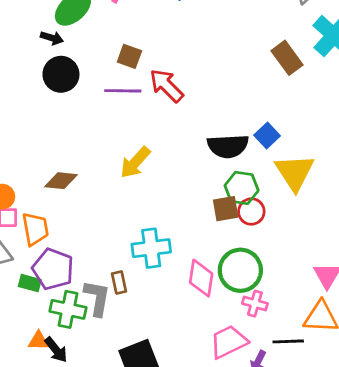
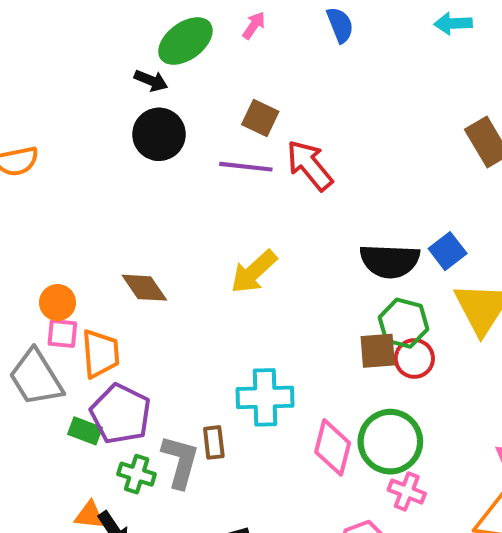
brown diamond: (61, 181) -> (144, 288), turned 44
green cross: (68, 309) -> (137, 474), size x0.7

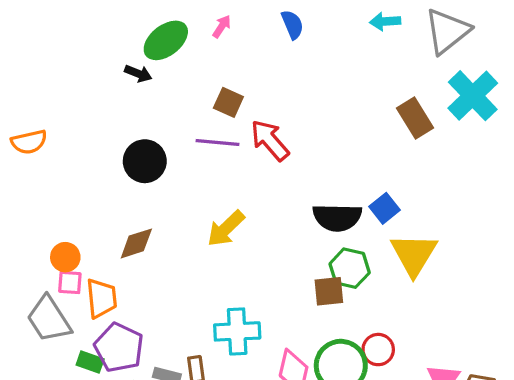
black circle: (159, 134) -> (145, 161), moved
brown diamond: (144, 288) -> (136, 243), turned -72
red circle: (414, 358) -> (378, 350), moved

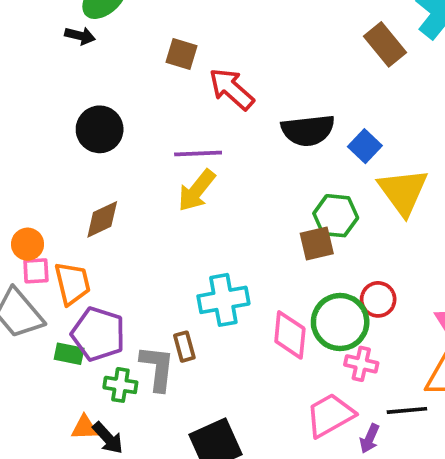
purple line: (218, 142) -> (198, 153), moved
black semicircle: (337, 217) -> (308, 130), moved

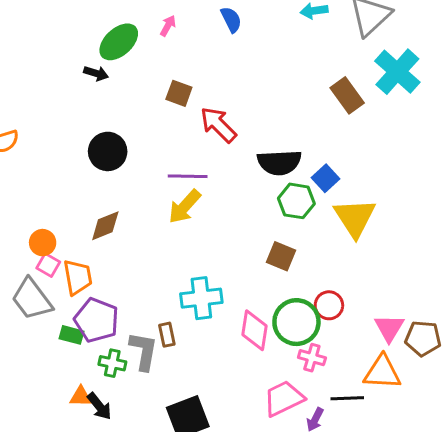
green hexagon: (336, 216) -> (296, 201), moved
brown square: (317, 244) -> (281, 256), turned 32
pink square: (36, 271) -> (48, 265), turned 30

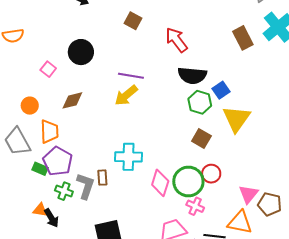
red arrow: (218, 125) -> (176, 40), moved
brown square: (281, 256) -> (201, 139), moved
pink square: (48, 265) -> (48, 69), moved

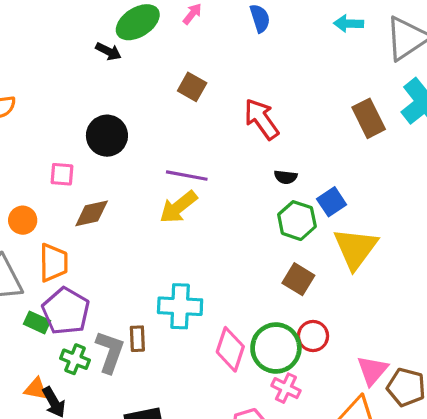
pink square: (48, 69) -> (62, 174), moved, turned -35
black semicircle: (192, 75) -> (286, 177), size x0.5

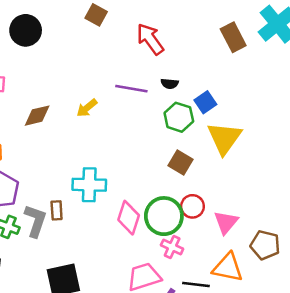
black circle: (107, 136) -> (26, 30), moved
purple line: (187, 176) -> (131, 89), moved
yellow arrow: (178, 207) -> (87, 108), size x0.7
brown diamond: (92, 213) -> (37, 116), moved
pink triangle: (372, 370) -> (226, 222), moved

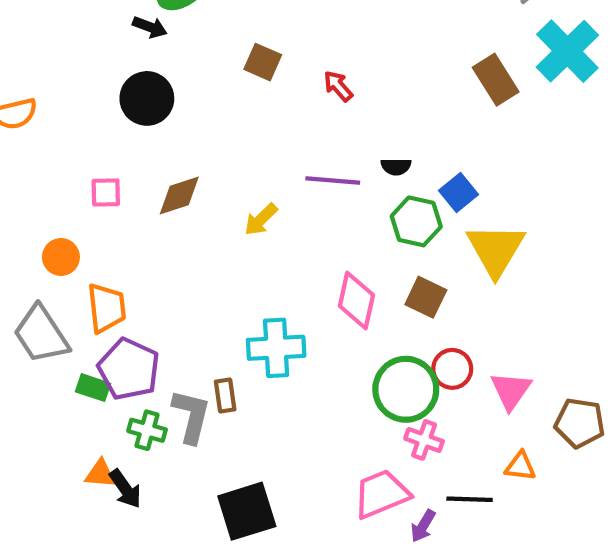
red arrow: (150, 39) -> (338, 86), moved, size x0.6
brown diamond: (37, 116) -> (179, 195), moved
pink diamond: (129, 218) -> (356, 301), moved
orange triangle: (228, 268) -> (520, 466), size x0.6

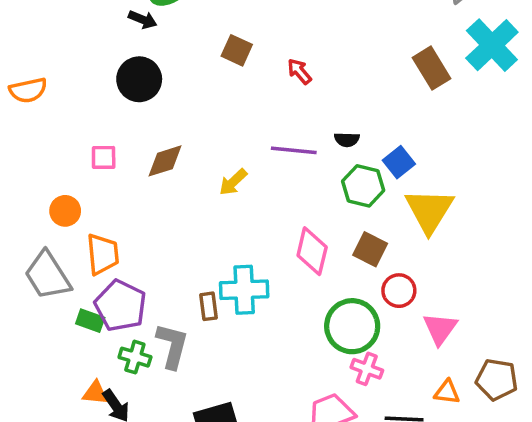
red circle: (452, 369) -> (399, 291), moved
brown rectangle: (225, 395) -> (208, 306), moved
brown pentagon: (580, 423) -> (497, 379), moved

